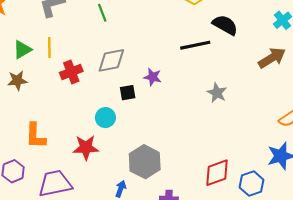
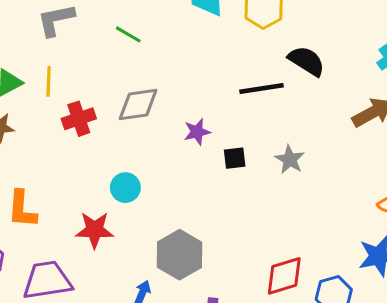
green line: (102, 13) -> (128, 34), turned -42
purple star: (153, 77) -> (197, 132), turned -30
black square: (128, 93) -> (235, 158), moved

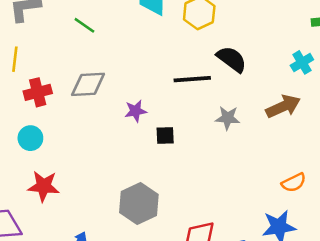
gray star: (290, 159) -> (228, 118), moved, turned -30
cyan circle: (125, 188) -> (30, 138), moved
gray hexagon: (179, 255) -> (139, 203), moved

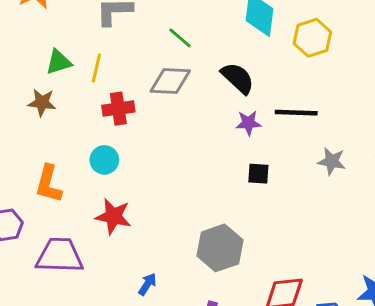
black semicircle: (232, 59) -> (238, 78), moved
gray diamond: (88, 84) -> (170, 81), moved
purple star: (136, 111) -> (248, 123), moved

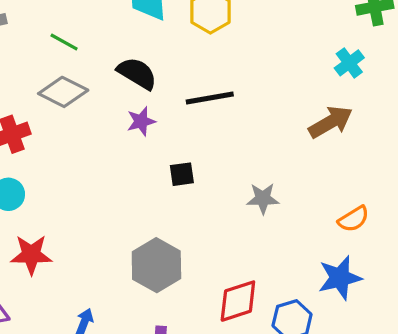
gray diamond: (170, 81) -> (63, 92), turned 36
purple star: (248, 123) -> (141, 121), moved
gray star: (332, 161) -> (263, 198), moved

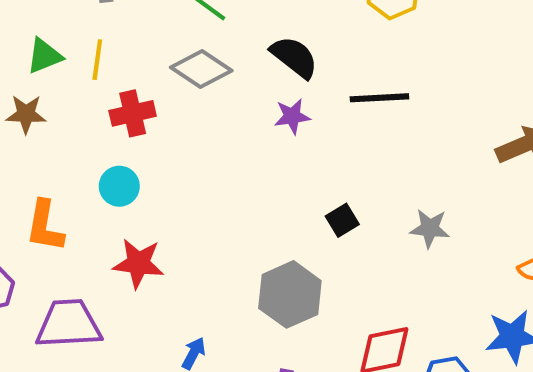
black square: (182, 174) -> (342, 220), moved, turned -30

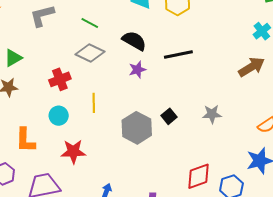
yellow line: (97, 60) -> (94, 103), moved
gray hexagon: (290, 294) -> (137, 128), moved

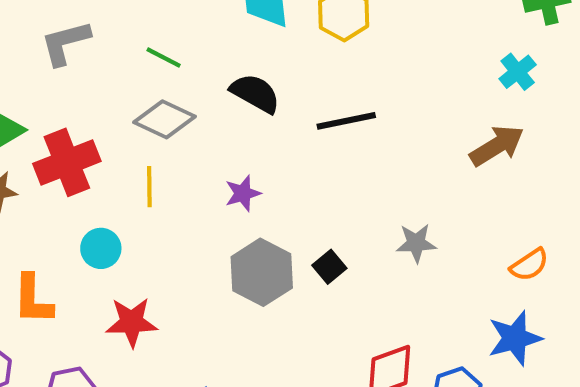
purple star: (137, 70) -> (243, 193), moved
red cross: (60, 79) -> (67, 162), moved, size x1.4
yellow line: (94, 103) -> (149, 187), moved
black square: (169, 116) -> (329, 267), moved

